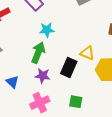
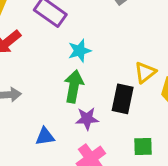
yellow triangle: (87, 53) -> (145, 72), turned -49
blue triangle: (12, 82) -> (45, 136), turned -40

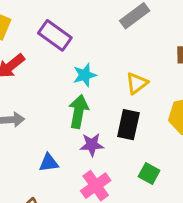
yellow triangle: (145, 72) -> (137, 83), moved
green square: (143, 146) -> (149, 174), turned 30

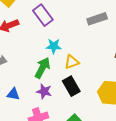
yellow triangle: (137, 83) -> (72, 62), moved
black rectangle: (128, 125) -> (71, 86), turned -60

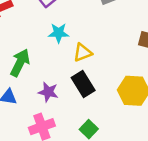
green arrow: (42, 68) -> (20, 63), moved

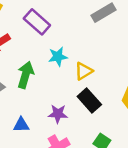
green arrow: (20, 63) -> (25, 75), moved

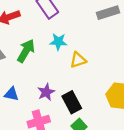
black rectangle: (89, 101) -> (72, 102), moved
purple star: (58, 114) -> (46, 92), turned 30

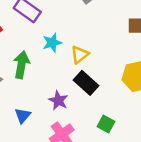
blue triangle: (12, 94) -> (23, 116), turned -42
black rectangle: (72, 102) -> (86, 83), moved

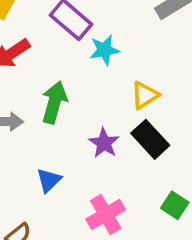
cyan star: (52, 43) -> (104, 50), moved
purple star: (58, 100) -> (104, 143), moved

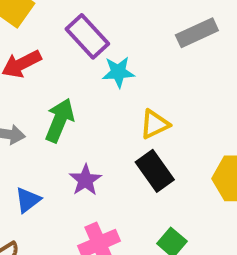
purple star: (104, 143) -> (85, 180), moved
blue triangle: (49, 180) -> (28, 200), moved

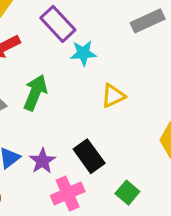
black rectangle: (155, 171) -> (89, 156), moved
purple star: (85, 180) -> (42, 161), moved

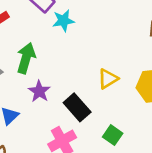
yellow triangle: (113, 96) -> (108, 79), moved
purple star: (42, 161) -> (39, 91), moved

